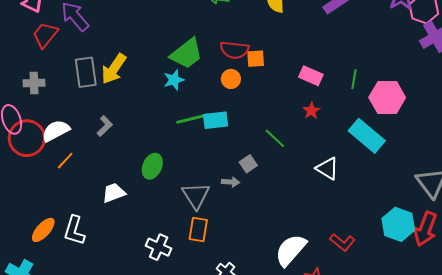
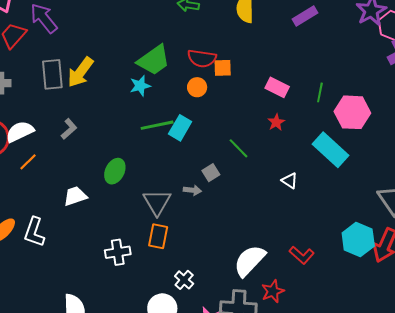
cyan rectangle: (216, 120) -> (180, 128), turned -55
white triangle: (327, 168) -> (290, 181), size x0.7
white cross: (159, 247) -> (118, 252), turned -35

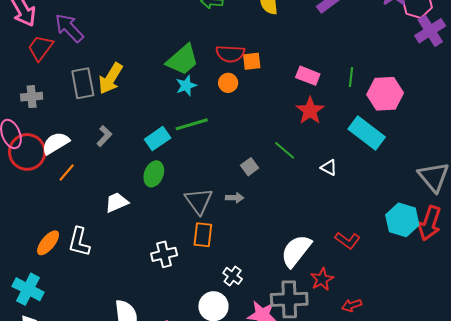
cyan star: (140, 86) -> (186, 86), moved
red star: (276, 122) -> (310, 111), size x1.6
cyan rectangle: (180, 128) -> (158, 139), moved, turned 30
green line: (238, 148) -> (285, 150), moved
gray arrow: (192, 190) -> (235, 198), moved

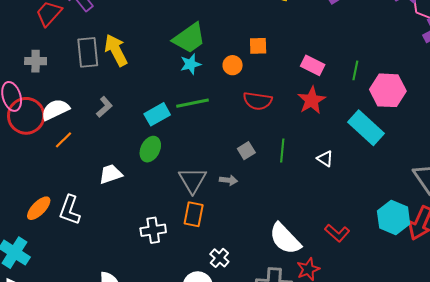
red semicircle: (230, 54) -> (258, 101), moved
yellow arrow: (111, 78) -> (116, 50), turned 116
green line: (285, 150) -> (282, 151), moved, turned 50
white semicircle: (296, 251) -> (285, 239), turned -87

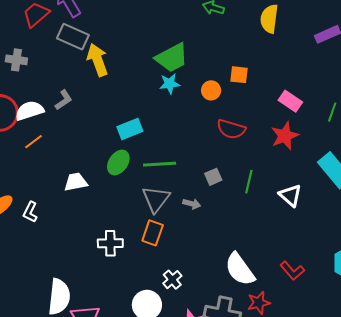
gray rectangle: (88, 52) -> (73, 37), moved, turned -68
green line: (193, 103) -> (160, 164), moved
gray L-shape: (104, 107) -> (64, 100), moved
white triangle: (325, 159) -> (290, 195), size x1.4
white L-shape: (70, 210) -> (30, 212), size x0.7

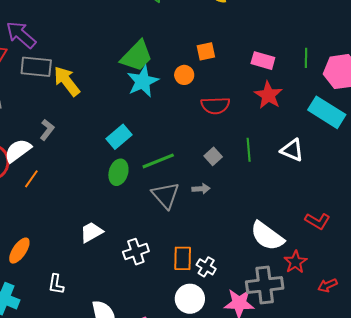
cyan star: (170, 84) -> (143, 81), size x1.5
white trapezoid: (76, 182) -> (91, 232), moved
white L-shape: (30, 212) -> (56, 284), moved
orange rectangle: (153, 233) -> (183, 258), moved

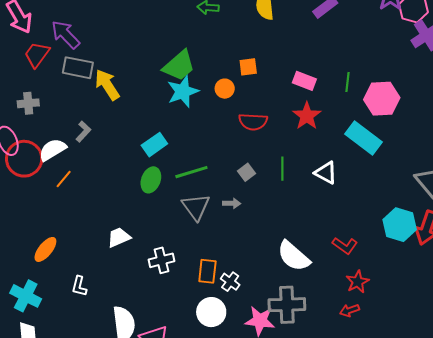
red star: (295, 262) -> (357, 282), moved

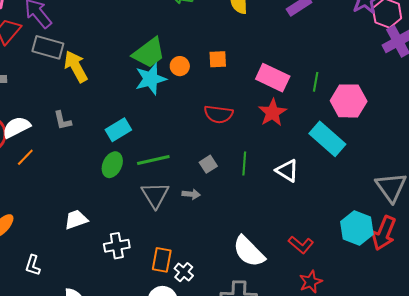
pink rectangle: (304, 81) -> (273, 78), size x1.4
orange circle: (225, 89) -> (180, 66), moved
gray L-shape: (83, 132) -> (62, 120), moved, turned 120

